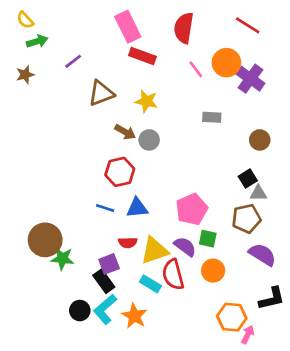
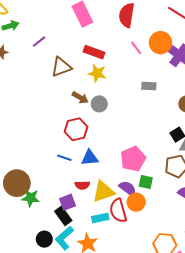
red rectangle: (142, 56) -> (94, 52), moved
orange circle: (213, 271) -> (136, 202), moved
cyan rectangle: (150, 284) -> (100, 218), turned -42

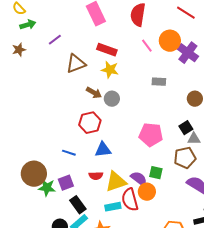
blue line: (64, 158) -> (69, 153), moved
pink pentagon: (133, 159) -> (151, 135), moved, turned 30
purple square: (68, 202) -> (66, 183), moved

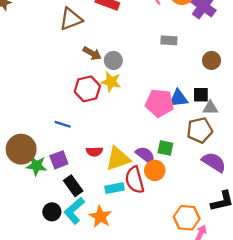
yellow star: (110, 70) -> (111, 82), moved
black square: (186, 128) -> (201, 95), turned 32
blue triangle: (103, 150) -> (178, 98), moved

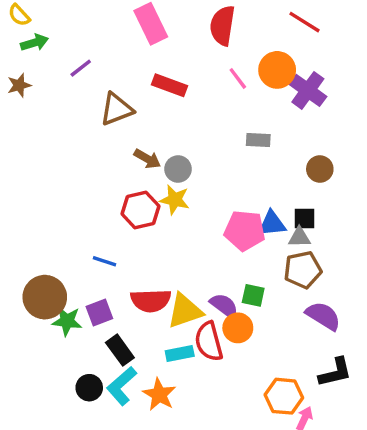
gray triangle: (210, 108) -> (299, 237), moved
red semicircle: (94, 152) -> (151, 301), size x1.6

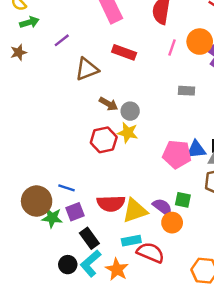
pink line: (238, 78) -> (172, 48), turned 56
blue line: (105, 261) -> (67, 188), moved
red semicircle: (209, 342) -> (150, 253), moved, turned 128

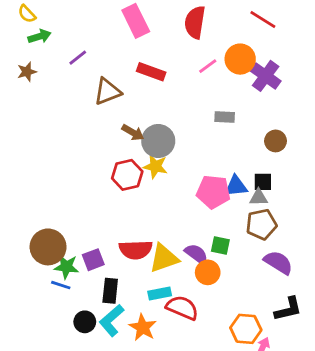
pink line: (172, 48) -> (208, 66), turned 35
gray circle: (130, 111) -> (158, 141), size x1.5
blue line: (67, 188) -> (61, 285), moved
black rectangle: (89, 238) -> (110, 291), turned 42

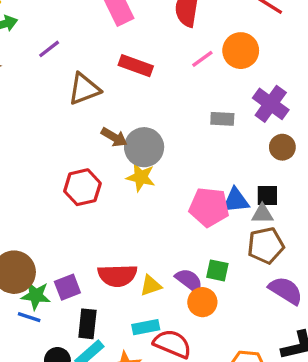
purple cross: (266, 76) -> (271, 104), moved
red hexagon: (127, 175) -> (82, 187), moved
yellow triangle: (164, 258) -> (151, 285), size x0.6

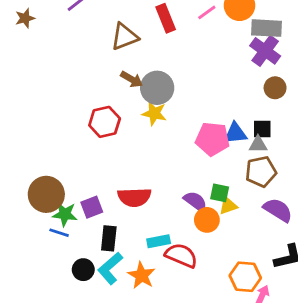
red rectangle: (136, 66) -> (166, 18), moved, turned 48
brown triangle: (84, 89) -> (124, 37), moved
gray rectangle: (222, 119) -> (267, 28), moved, size x1.5
yellow triangle: (151, 285) -> (228, 206), moved

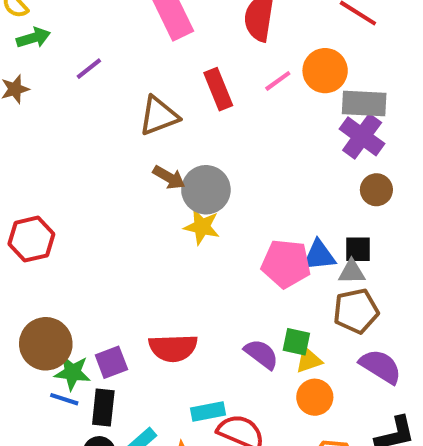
red hexagon: (105, 122) -> (31, 239), moved
orange circle: (207, 220) -> (315, 397), moved
black rectangle: (109, 238) -> (103, 407), moved

